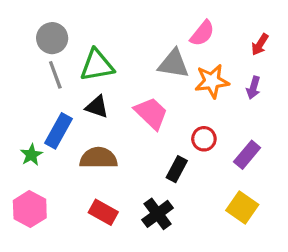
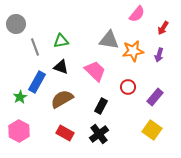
pink semicircle: (202, 33) -> (137, 14), moved
gray circle: (52, 38) -> (16, 24), moved
green triangle: (97, 65) -> (61, 41), size x0.7
brown semicircle: (98, 158) -> (62, 99), turned -30
black rectangle: (177, 169) -> (101, 106), moved

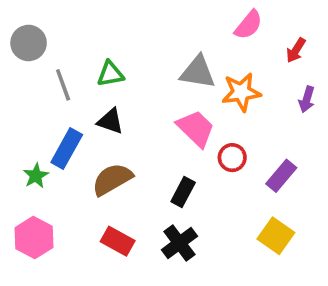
purple arrow: (159, 55) -> (307, 99), moved
pink trapezoid: (95, 71) -> (196, 128), moved

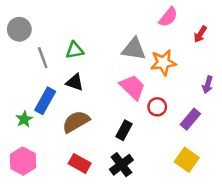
purple arrow: (307, 99) -> (208, 85), moved

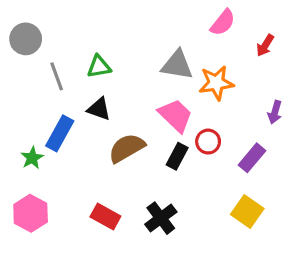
brown semicircle: (76, 122) -> (127, 148), moved
black rectangle: (124, 130) -> (177, 156), moved

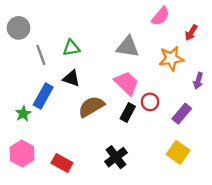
orange star: (216, 83) -> (171, 58), moved
red rectangle: (105, 216) -> (62, 163), moved

